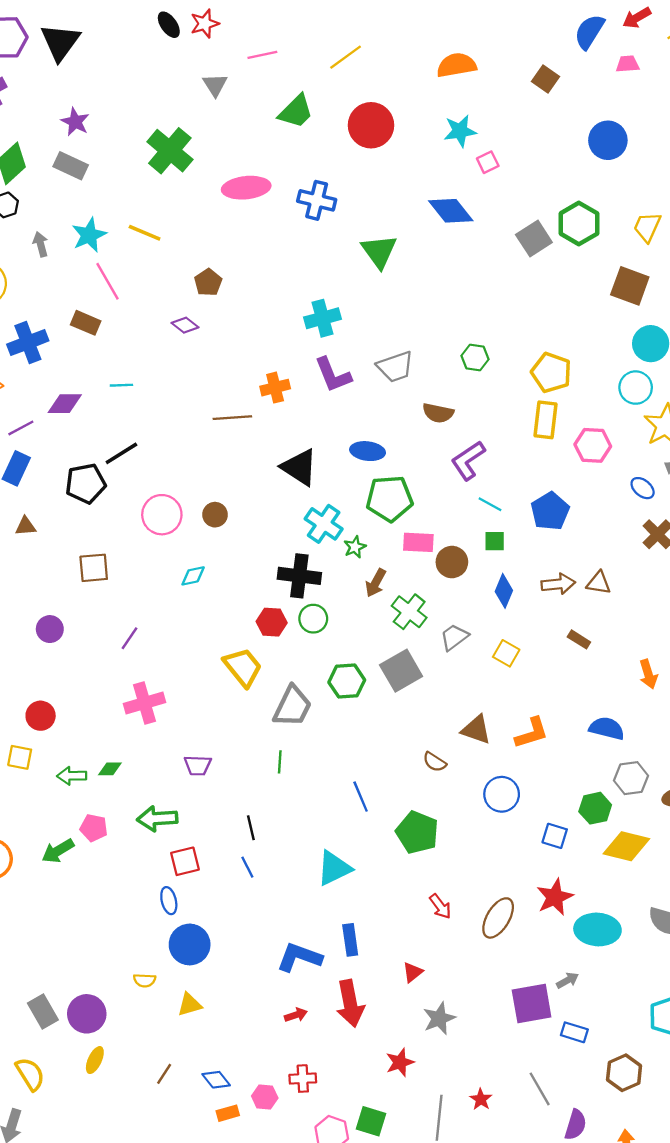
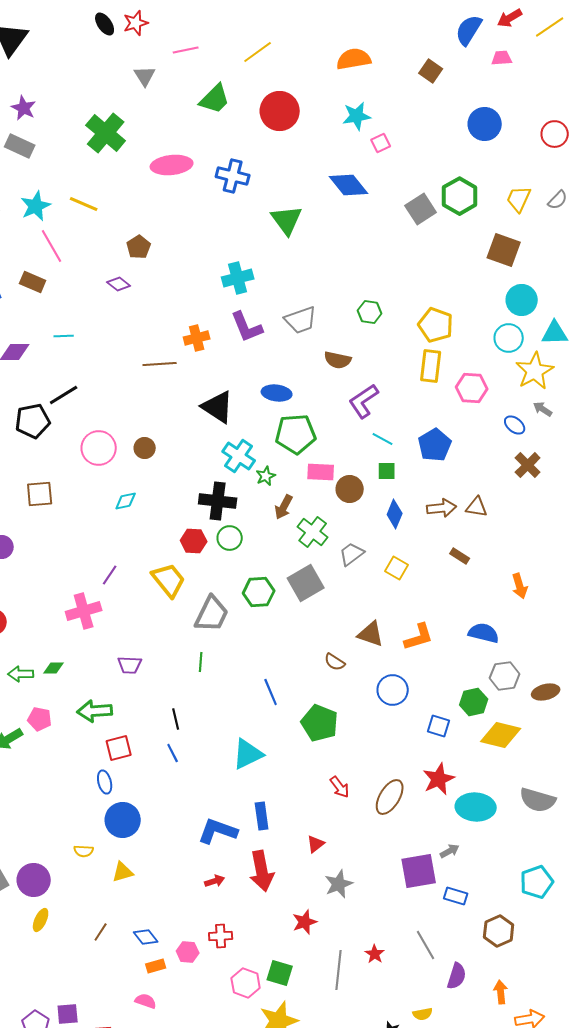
purple line: (130, 638) -> (110, 575), moved

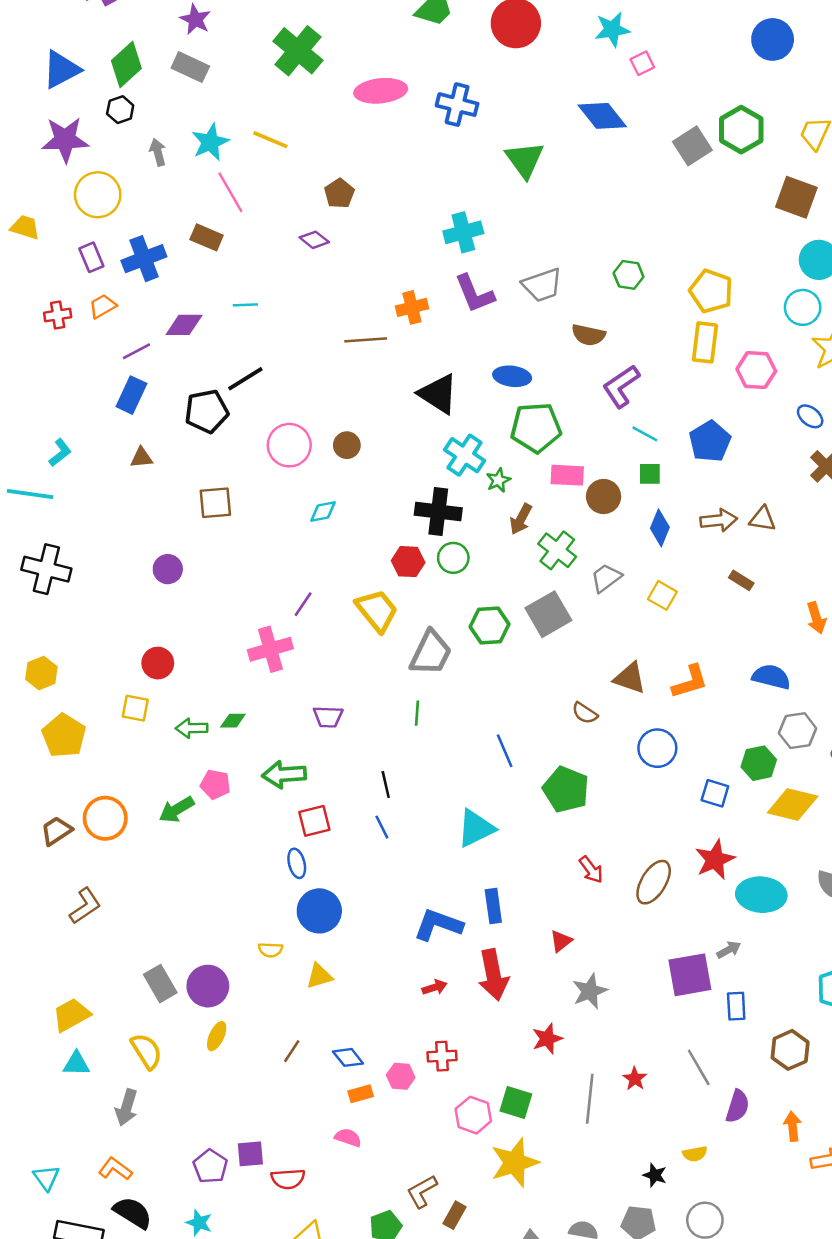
blue rectangle: (456, 896) -> (736, 1006), turned 70

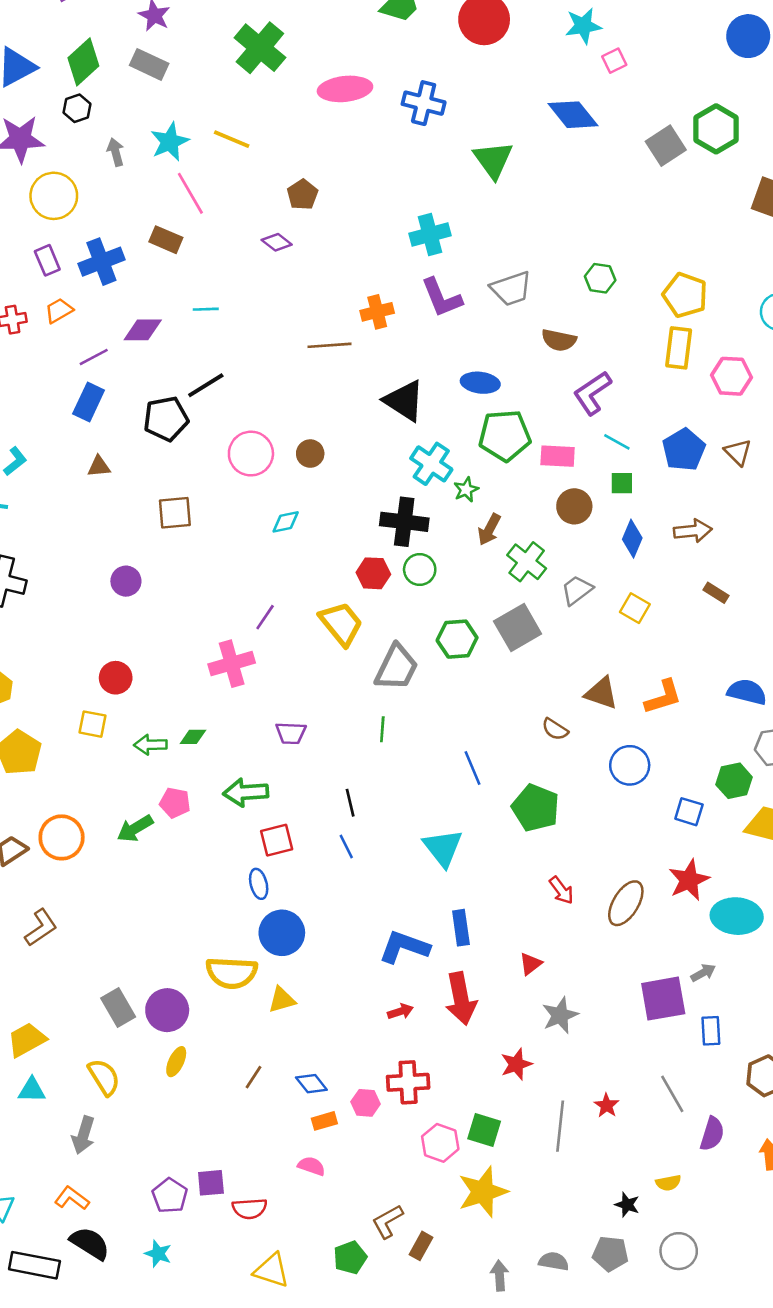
pink rectangle: (567, 475) -> (558, 456), moved
brown triangle: (763, 519) -> (738, 452), moved, turned 36
cyan triangle: (476, 828) -> (443, 848), turned -42
yellow semicircle: (270, 950) -> (232, 973), size x2.0
red cross: (442, 1056) -> (408, 1082), size x1.4

